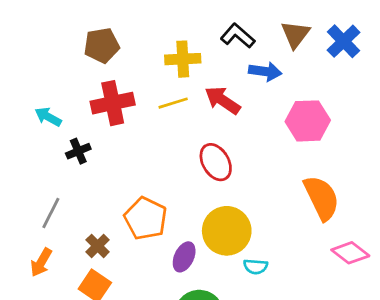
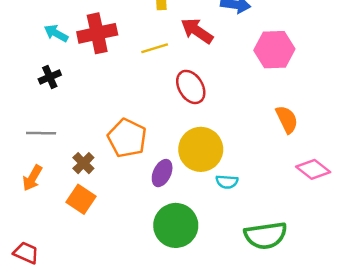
yellow line: (173, 103) -> (155, 48), moved
cyan arrow: (48, 117) -> (56, 33), moved
black cross: (78, 151) -> (50, 77), moved
orange semicircle: (321, 198) -> (287, 119), size x0.7
gray line: (51, 213) -> (41, 133), turned 64

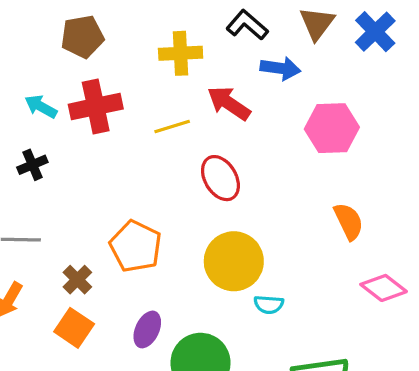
purple ellipse: (162, 173) -> (147, 329), moved

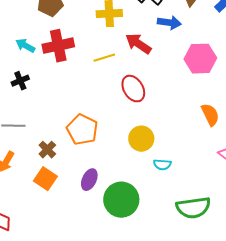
yellow circle: (234, 261) -> (141, 139), size x0.7

